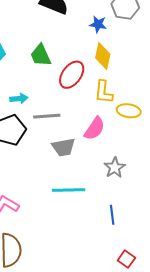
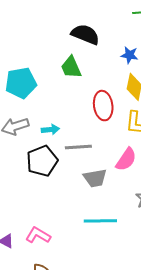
green trapezoid: (41, 55) -> (71, 67), moved
red ellipse: (72, 75) -> (103, 106), turned -44

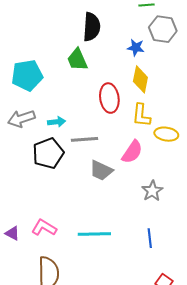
black semicircle: (85, 34) -> (92, 27), turned 72
gray trapezoid: (95, 178) -> (101, 171), turned 35
cyan line: (100, 221) -> (94, 234), moved

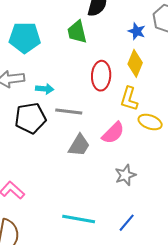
gray trapezoid: (101, 171) -> (79, 145), turned -95
cyan line: (94, 234) -> (79, 219), moved
blue line: (150, 238) -> (127, 223), moved, turned 36

